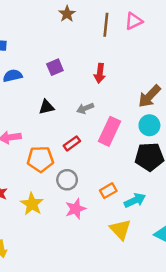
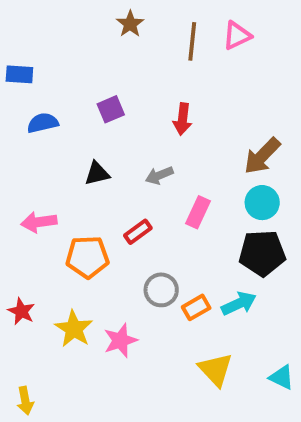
pink rectangle: (109, 131) -> (198, 212), size x0.7
gray circle: (67, 180) -> (161, 290), moved
cyan arrow: (135, 200) -> (239, 304), moved
pink star: (76, 209) -> (120, 340), moved

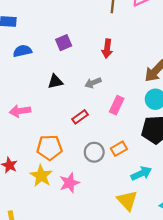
orange pentagon: (87, 257) -> (49, 147), moved
cyan arrow: (239, 304) -> (141, 173), moved
orange rectangle: (196, 307) -> (119, 149), moved

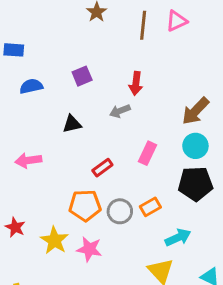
gray arrow: (93, 83) -> (120, 111), moved
orange pentagon: (49, 147) -> (85, 205), moved
pink star: (69, 183) -> (89, 249), turned 30

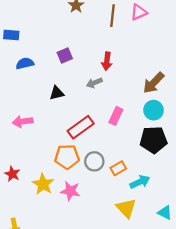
red rectangle: (102, 168) -> (81, 127), size x1.6
orange rectangle: (150, 207) -> (118, 168), moved

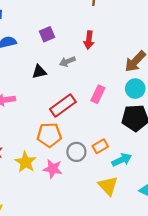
gray arrow: (94, 83) -> (67, 61), moved
gray circle: (94, 161) -> (76, 152), moved

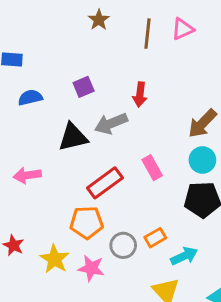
gray arrow: (67, 61) -> (111, 123), size x1.5
black triangle: (39, 72) -> (73, 137), size x1.5
pink rectangle: (98, 94) -> (152, 168), turned -54

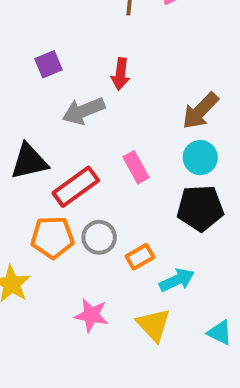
black triangle: (73, 137) -> (29, 161), moved
gray circle: (123, 245) -> (99, 237), moved
pink star: (91, 268) -> (91, 315), moved

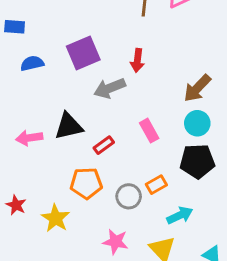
purple square: (49, 64) -> (83, 53), size x1.6
red rectangle: (76, 187) -> (104, 145), size x0.6
gray circle: (99, 237) -> (129, 196), moved
orange rectangle: (140, 257) -> (156, 185), moved

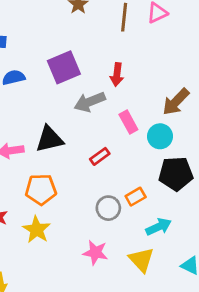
cyan circle: (197, 123) -> (160, 136), moved
pink rectangle: (149, 131) -> (128, 122), moved
red rectangle: (104, 145) -> (100, 156), moved
orange pentagon: (86, 183) -> (41, 189), moved

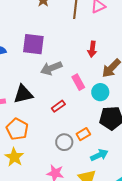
purple square: (64, 67) -> (33, 44), turned 30
red arrow: (117, 75) -> (92, 49), moved
orange pentagon: (41, 189) -> (17, 129), turned 30

